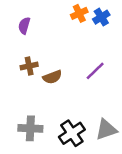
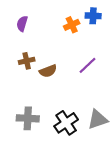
orange cross: (79, 13) -> (72, 25), moved
blue cross: (101, 17) -> (93, 16), turned 35

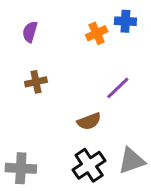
brown semicircle: (48, 71) -> (89, 121), moved
gray cross: (28, 118) -> (21, 168), moved

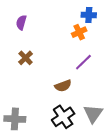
orange cross: (97, 33) -> (79, 32), moved
brown cross: (36, 82) -> (26, 58), turned -32
gray triangle: (131, 161) -> (93, 114), turned -36

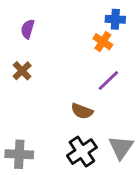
orange cross: (79, 32) -> (103, 42), turned -32
brown cross: (26, 58) -> (22, 71), moved
brown semicircle: (63, 86) -> (82, 111), turned 42

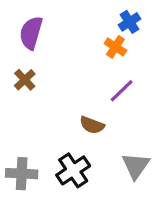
blue cross: (115, 19) -> (129, 22), turned -36
purple semicircle: (28, 29) -> (31, 33), size x1.5
black cross: (82, 152) -> (73, 170), moved

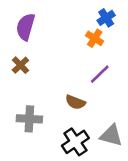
gray triangle: (136, 166) -> (111, 135), turned -50
black cross: (73, 170) -> (75, 142), moved
gray cross: (22, 174) -> (29, 119), moved

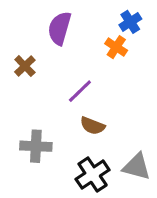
purple semicircle: (26, 27) -> (60, 28), moved
brown cross: (20, 65) -> (25, 66), moved
purple line: (100, 74) -> (80, 91), moved

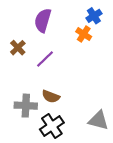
purple line: (80, 91) -> (45, 59), moved
brown semicircle: (93, 126) -> (51, 96), moved
black cross: (93, 175) -> (52, 126), moved

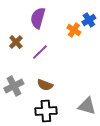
blue cross: (94, 16) -> (89, 20), moved
gray cross: (26, 106) -> (14, 86), moved, turned -30
black cross: (52, 126) -> (46, 111), turned 30

